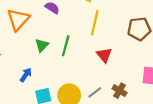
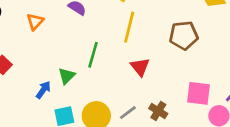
orange triangle: (18, 20) -> (35, 22), size x0.6
green triangle: (42, 45) -> (67, 76), moved

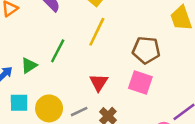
red triangle: (140, 67) -> (99, 82), moved
pink square: (198, 93) -> (140, 83), moved

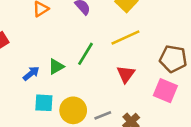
yellow line: (97, 32) -> (125, 38), turned 36
red triangle: (99, 82) -> (126, 74), moved

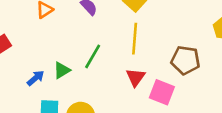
yellow line: (125, 38) -> (135, 39), turned -60
pink square: (165, 91) -> (162, 92), moved

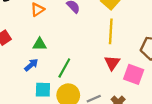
green line: (93, 56) -> (64, 68), moved
green triangle: (62, 70) -> (40, 44), moved, turned 32

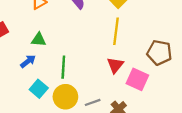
green line: (64, 68) -> (63, 67), turned -30
cyan square: (43, 90) -> (39, 89), turned 35

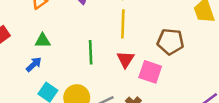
green line: (63, 67) -> (91, 52), moved

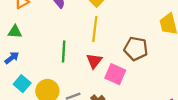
green triangle: (43, 41) -> (15, 32), moved

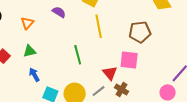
blue arrow: (12, 58) -> (34, 75), turned -64
red triangle: (94, 61) -> (110, 73), moved

